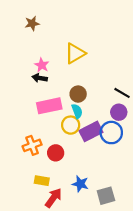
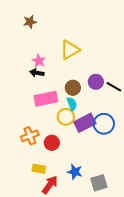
purple circle: (119, 112) -> (96, 82), moved

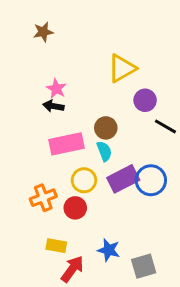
yellow triangle: (70, 50) -> (122, 68), moved
purple circle: (96, 82) -> (145, 100), moved
yellow circle: (66, 117) -> (84, 180), moved

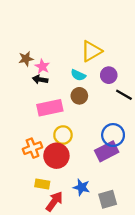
brown star: (43, 32) -> (26, 59), moved
cyan semicircle: (104, 151) -> (78, 75), moved, turned 136
purple rectangle: (123, 179) -> (107, 151), moved
red circle: (75, 208) -> (56, 156), size x1.5

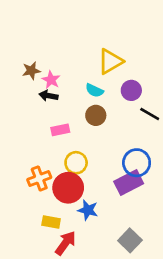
pink rectangle: (50, 108) -> (60, 130), size x0.6
blue star: (81, 187) -> (88, 210), moved
gray square: (108, 199) -> (130, 240), turned -30

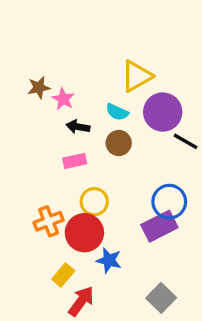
purple circle: (131, 90) -> (163, 112), size x1.5
black arrow: (48, 96) -> (78, 127), moved
yellow rectangle: (51, 222) -> (63, 275), turned -60

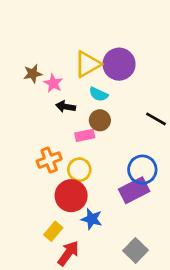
yellow triangle: (137, 76) -> (88, 64), moved
purple circle: (163, 112) -> (119, 64), moved
pink rectangle: (75, 161) -> (85, 135), moved
orange cross: (49, 221) -> (49, 160), moved

